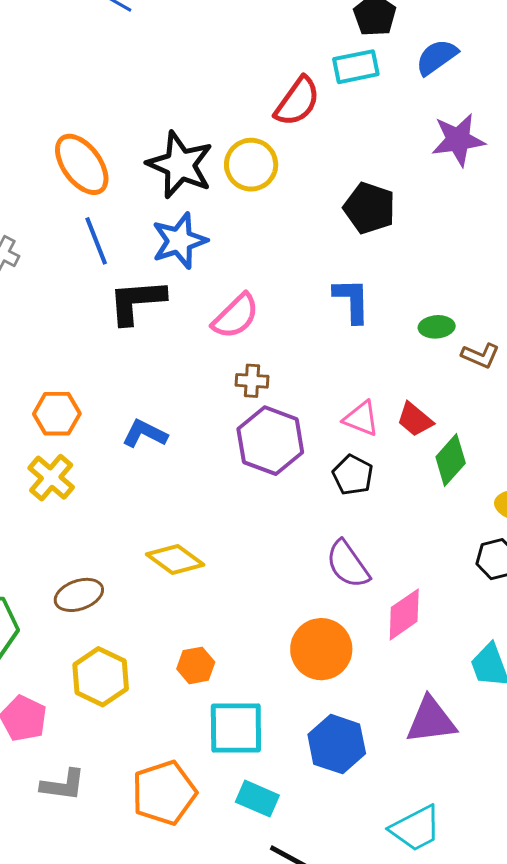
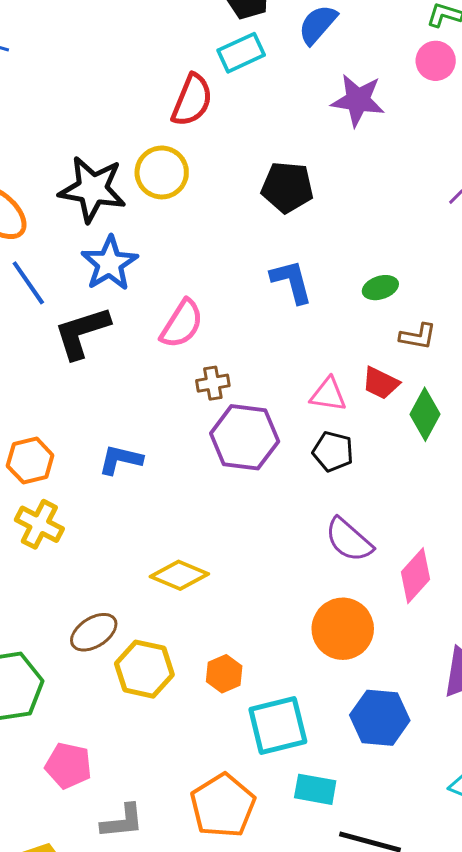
purple star: (458, 140) -> (358, 100), turned 30
brown L-shape: (480, 356) -> (418, 336), moved
yellow hexagon: (101, 677) -> (144, 669), moved

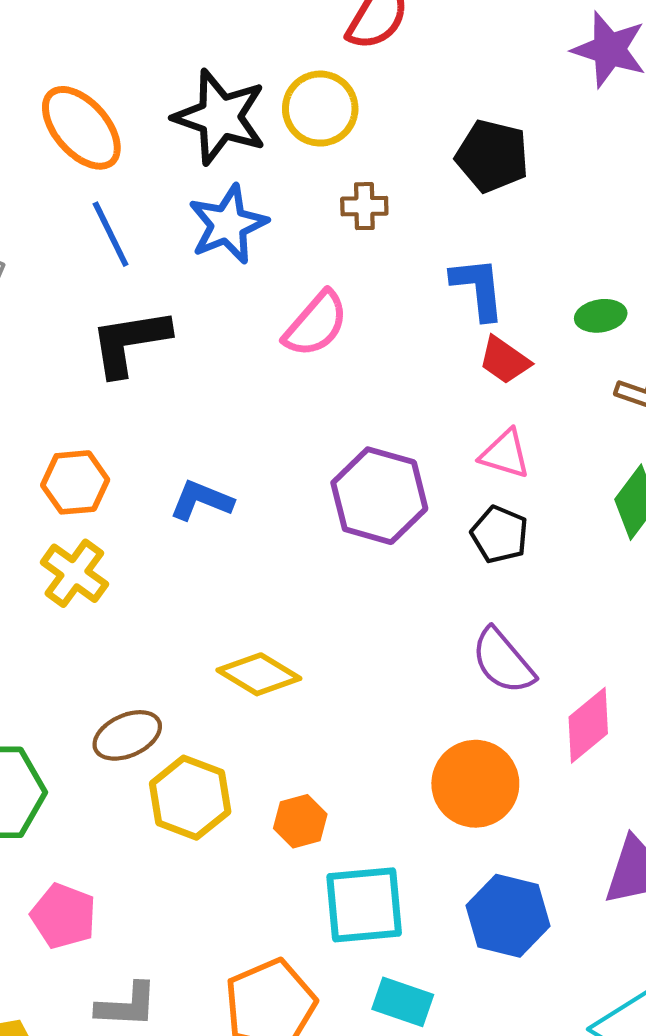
black L-shape: (82, 333) -> (130, 342), moved
brown cross: (213, 383) -> (364, 206), moved
red trapezoid: (381, 383) -> (505, 360), moved

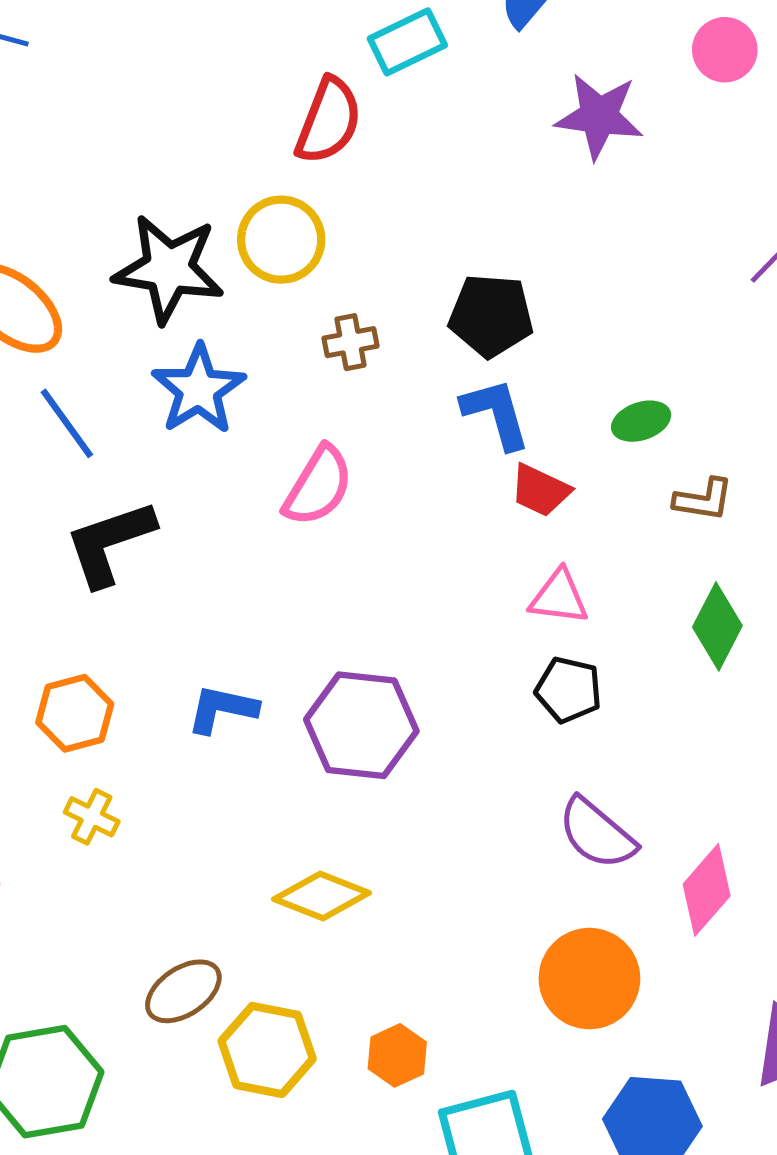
black pentagon: (492, 156) -> (491, 316), moved
purple hexagon: (379, 496) -> (361, 725), moved
yellow cross: (74, 573) -> (92, 817), size x0.7

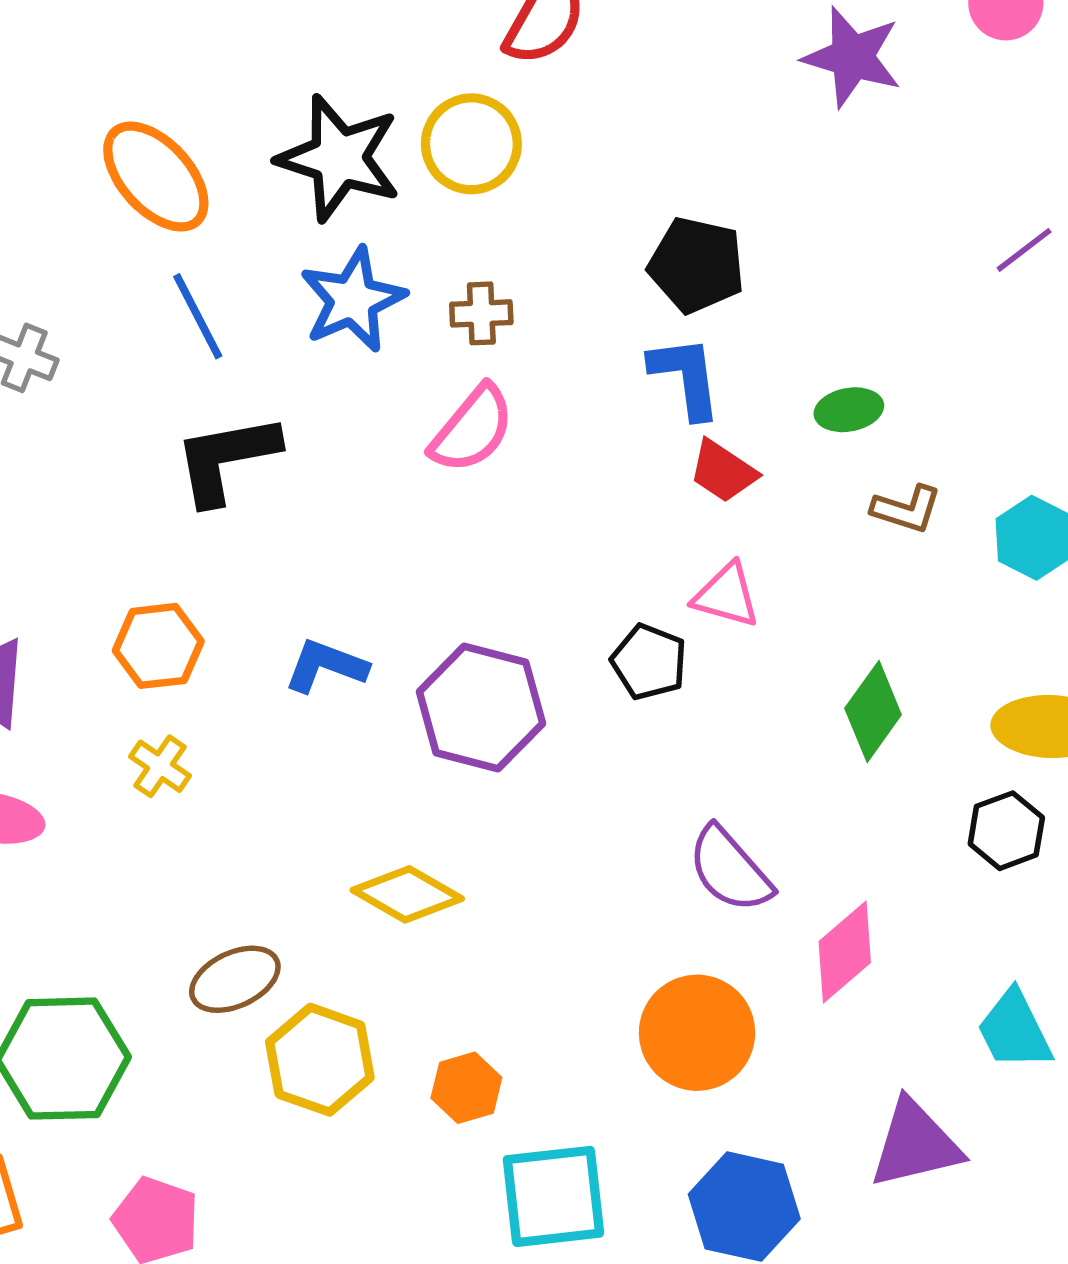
brown cross: (351, 342) -> (481, 313), moved
green diamond: (717, 626) -> (873, 712), moved
black pentagon: (568, 690) -> (649, 662), moved

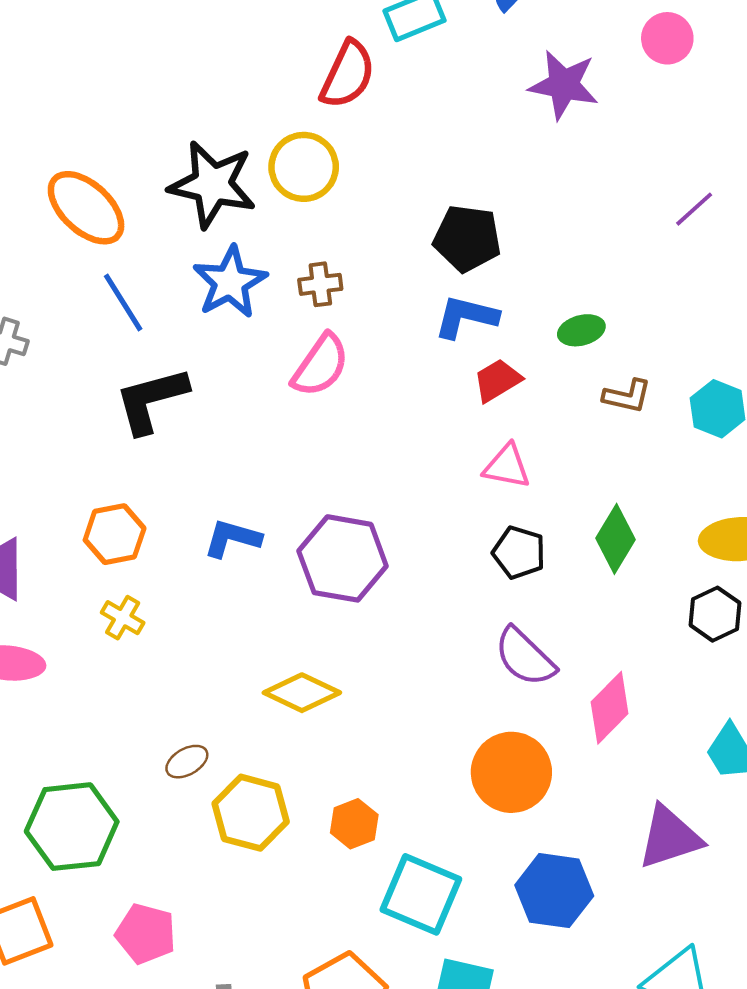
blue L-shape: (686, 377) -> (466, 317), turned -64
red trapezoid: (723, 471) -> (497, 380), turned 120
black pentagon: (649, 662) -> (519, 552), moved
brown ellipse: (235, 979) -> (187, 762), size x0.7
cyan square: (553, 1196) -> (421, 894), turned 34

